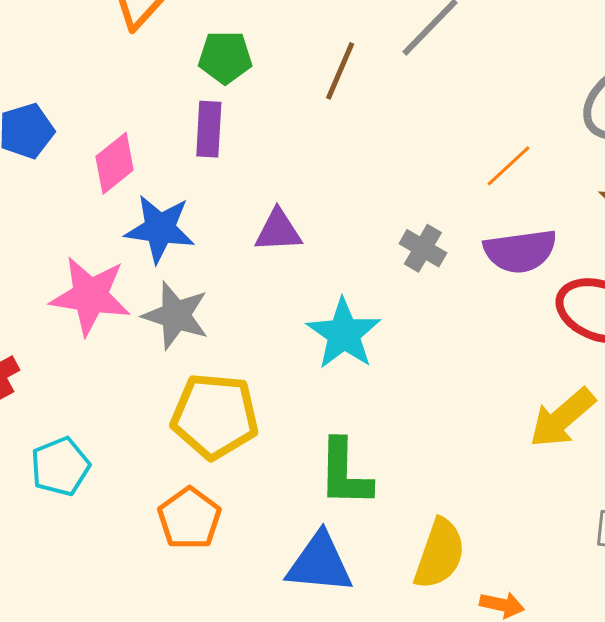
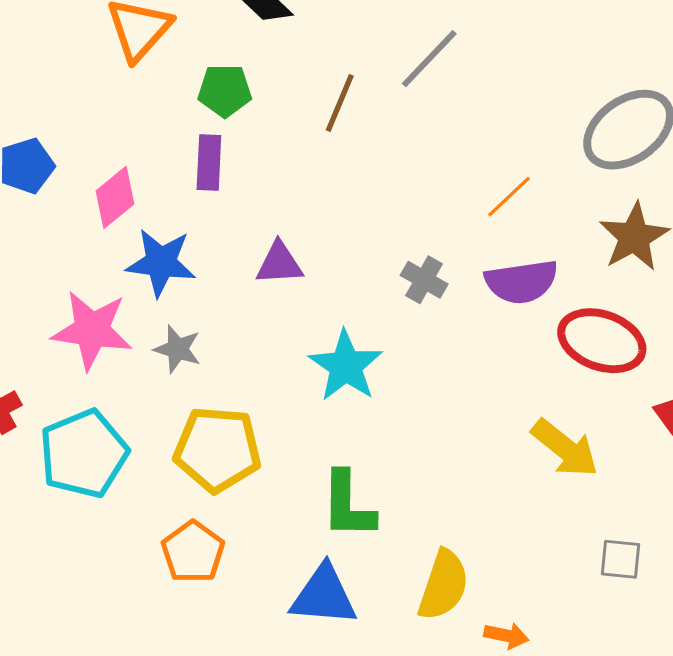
gray star: (176, 315) -> (178, 349), size x0.7
yellow arrow: (562, 418) -> (565, 448), turned -100
cyan pentagon: (60, 466) -> (84, 454), moved, size x1.5

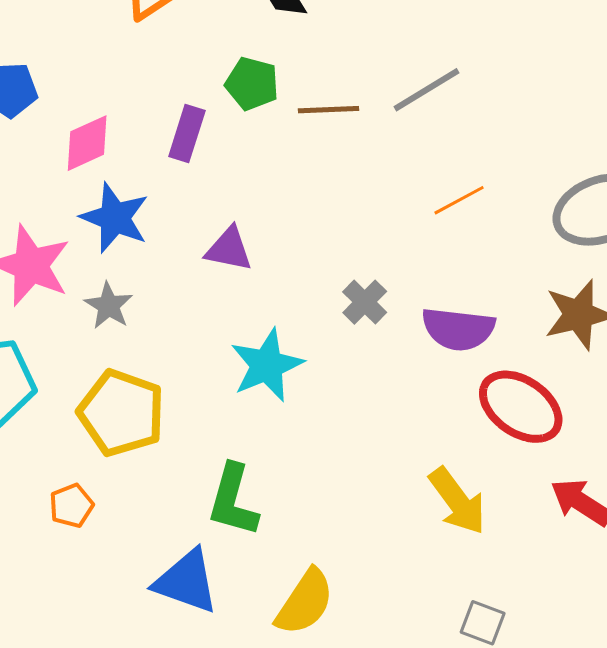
green pentagon: (225, 91) -> (252, 84), moved
brown line: (340, 103) -> (329, 110), turned 50
orange line: (509, 197) -> (459, 200), moved
orange pentagon: (193, 552) -> (71, 506), size x0.7

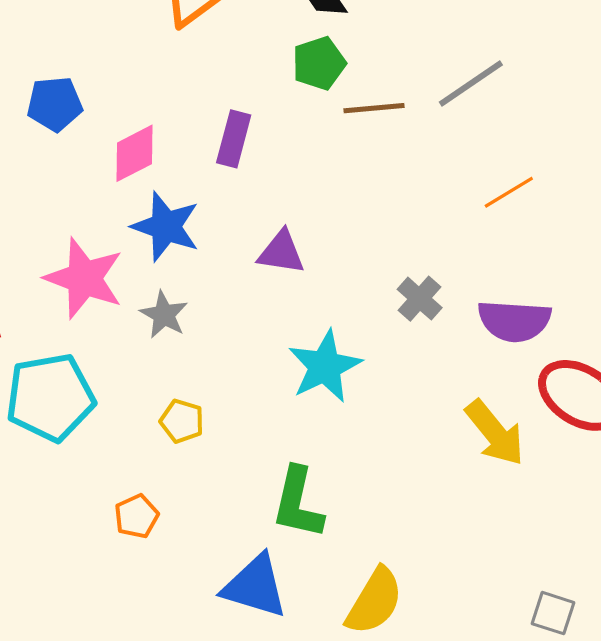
green pentagon: (252, 84) -> (319, 63), moved, turned -30
yellow pentagon: (121, 413) -> (182, 421), size x0.5
yellow arrow: (457, 501) -> (495, 433), moved

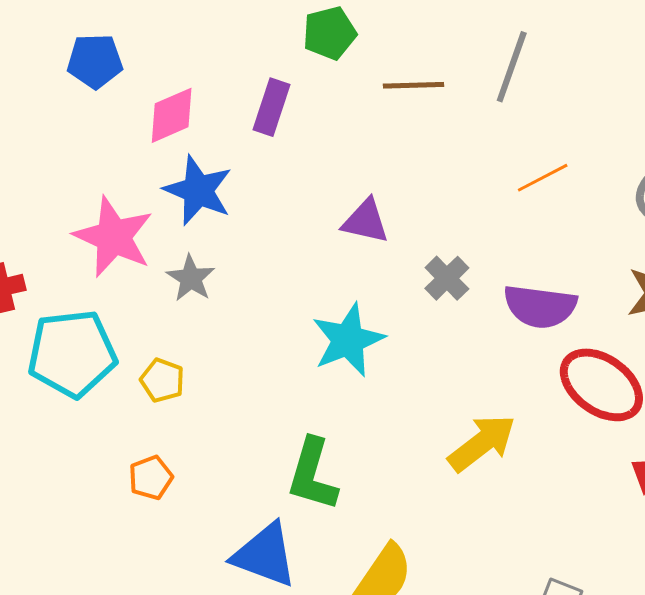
green pentagon: (319, 63) -> (329, 33), moved
gray line: (471, 83) -> (512, 67), turned -40
purple triangle: (281, 252) -> (366, 221), moved
yellow pentagon: (182, 421) -> (162, 380), moved
yellow arrow: (495, 433) -> (482, 443), moved, turned -92

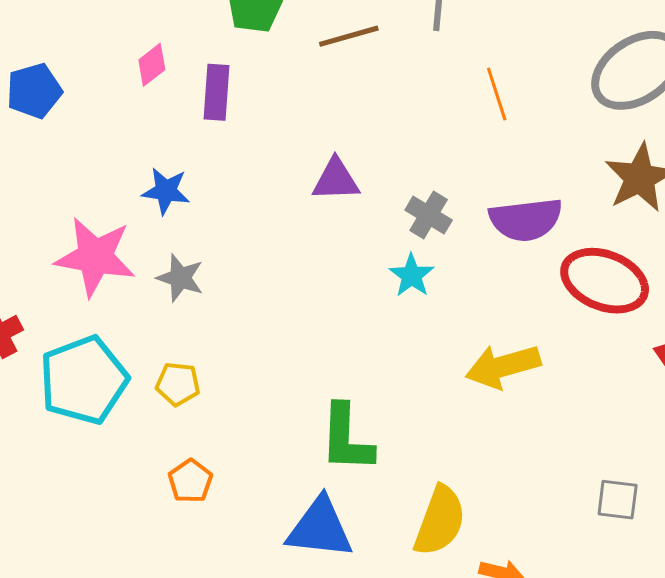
pink diamond: (172, 115) -> (152, 65), moved, size x0.7
orange line: (543, 178) -> (497, 94), turned -66
blue star: (198, 190) -> (166, 191), size x0.7
cyan star: (348, 340) -> (412, 275), moved, size x0.6
yellow arrow: (482, 443) -> (503, 366), turned -144

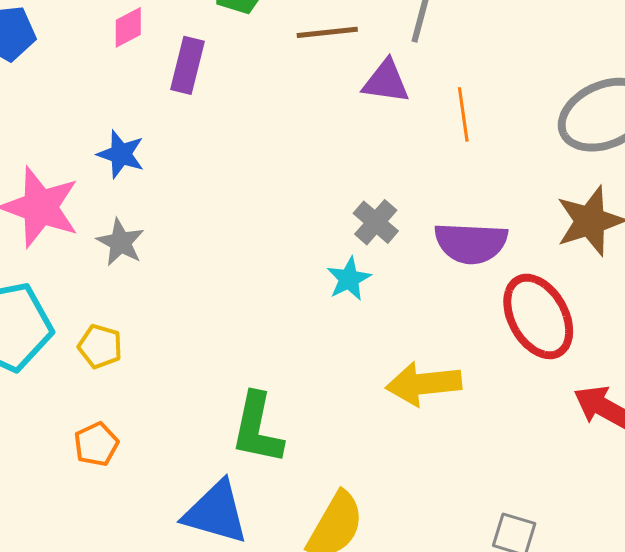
purple triangle: (336, 180) -> (386, 81), moved
red ellipse: (605, 281) -> (538, 316), turned 30

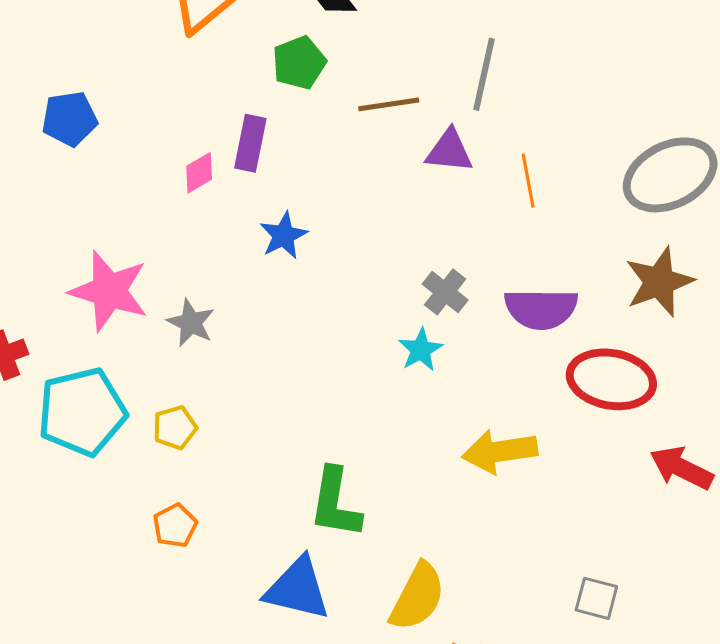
pink diamond: (128, 27) -> (199, 173), moved
blue star: (121, 154) -> (284, 236), moved, turned 30
red ellipse: (538, 316) -> (611, 379), turned -48
yellow pentagon: (100, 346) -> (175, 428), turned -30

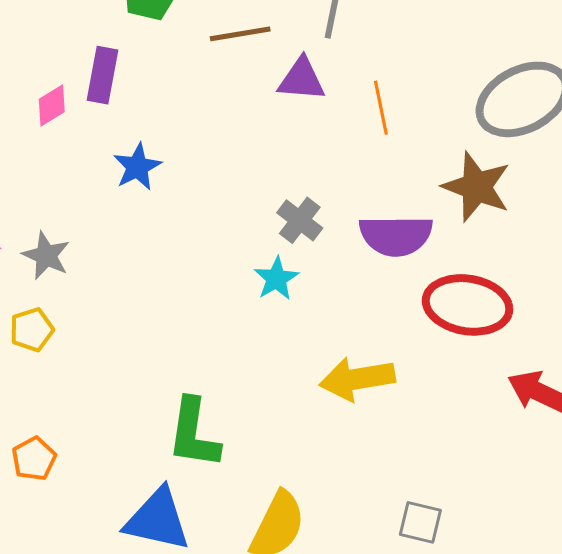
brown star: (659, 282) -> (477, 187), moved, turned -30
yellow pentagon: (175, 428) -> (32, 330), moved
gray square: (596, 598) -> (420, 522), moved

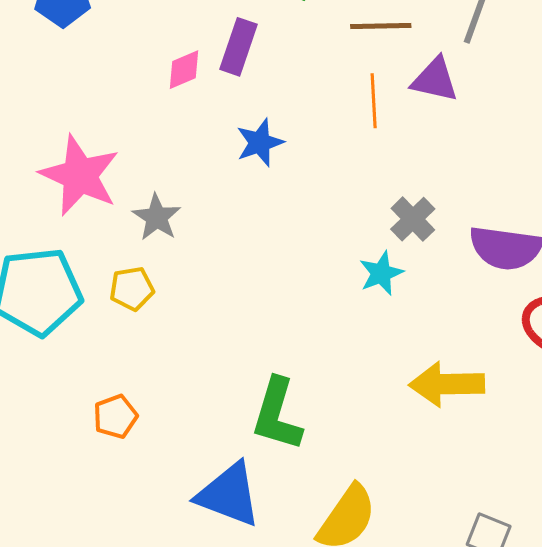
orange line: (381, 108) -> (374, 101), moved

